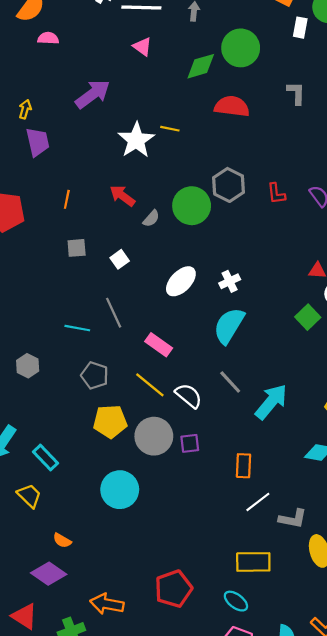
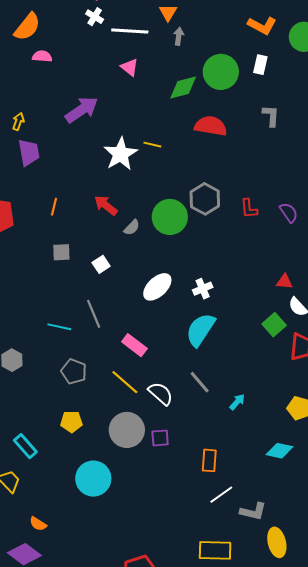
white rectangle: (300, 28) -> (260, 65), moved
cyan arrow: (271, 402) -> (237, 402), size x0.5
yellow pentagon: (110, 422) -> (71, 422), moved, size x0.7

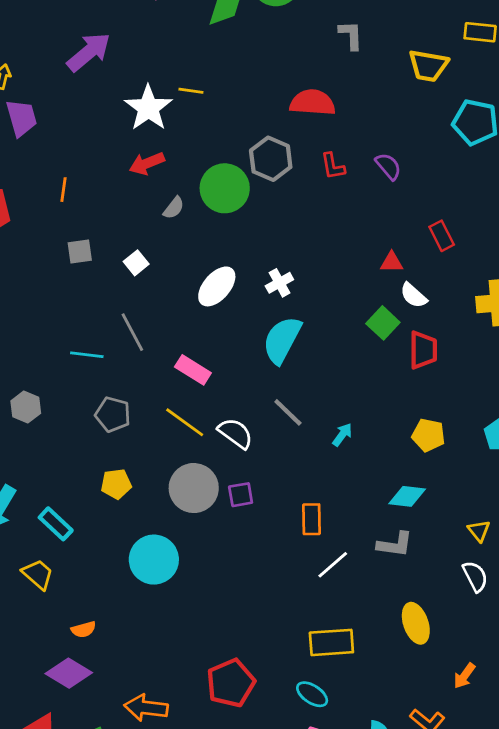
red semicircle: (211, 126) -> (313, 103), moved
red arrow: (106, 205) -> (147, 163), moved, turned -55
gray L-shape: (253, 512) -> (395, 544), moved
orange semicircle: (38, 524) -> (84, 629), turned -42

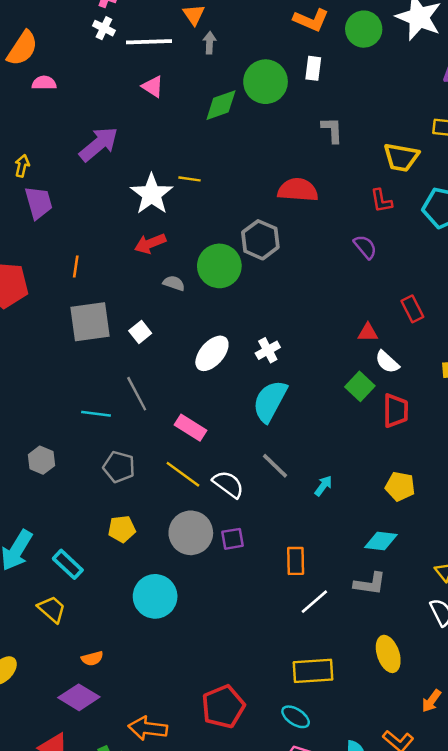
red L-shape: (333, 166) -> (381, 201), moved
gray semicircle: (174, 208) -> (174, 283), turned -110
gray square: (80, 252) -> (90, 322), size x1.8

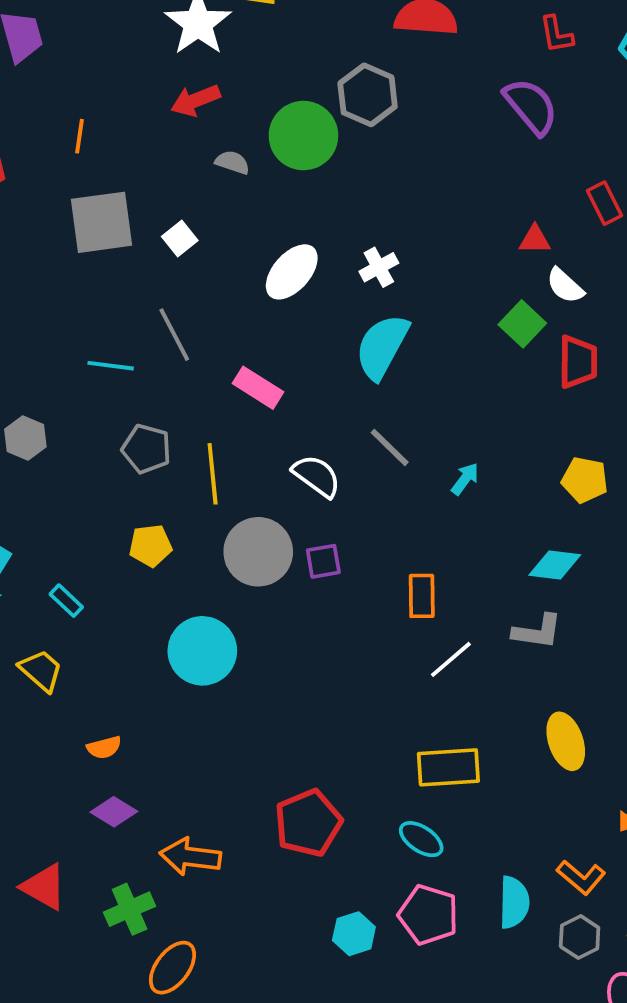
purple semicircle: (365, 247) -> (531, 106), size x1.5
yellow line: (183, 474) -> (213, 474), moved, turned 48
cyan rectangle: (68, 564) -> (66, 601), size x0.7
purple diamond: (79, 697) -> (114, 812), moved, size x0.7

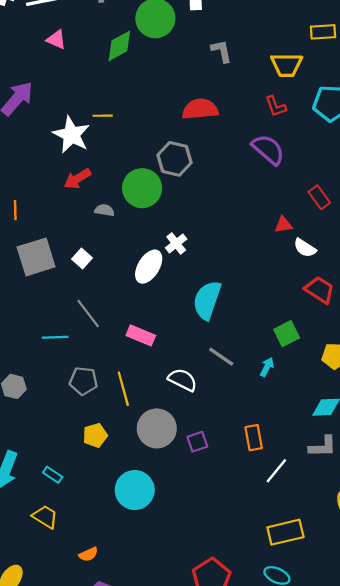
white cross: (379, 267) -> (176, 243), moved
green square: (522, 324) -> (287, 334), moved, turned 30
red trapezoid: (578, 362) -> (320, 290), turned -48
purple square: (323, 561) -> (197, 442), moved

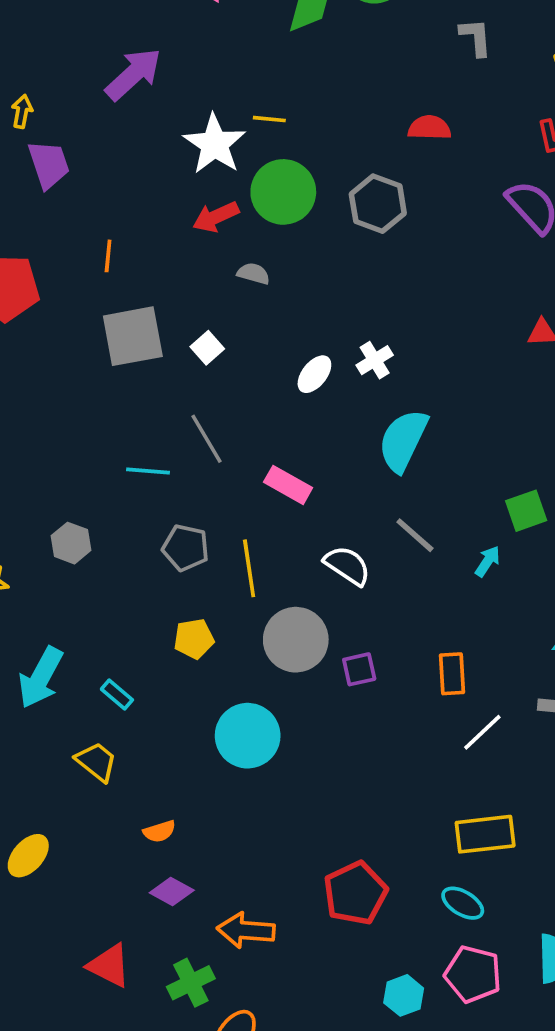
red semicircle: (200, 109) -> (429, 128), size x0.7
green circle: (142, 188) -> (283, 192), moved
white cross: (176, 243) -> (375, 360), moved
white ellipse: (149, 267) -> (314, 374), size x0.7

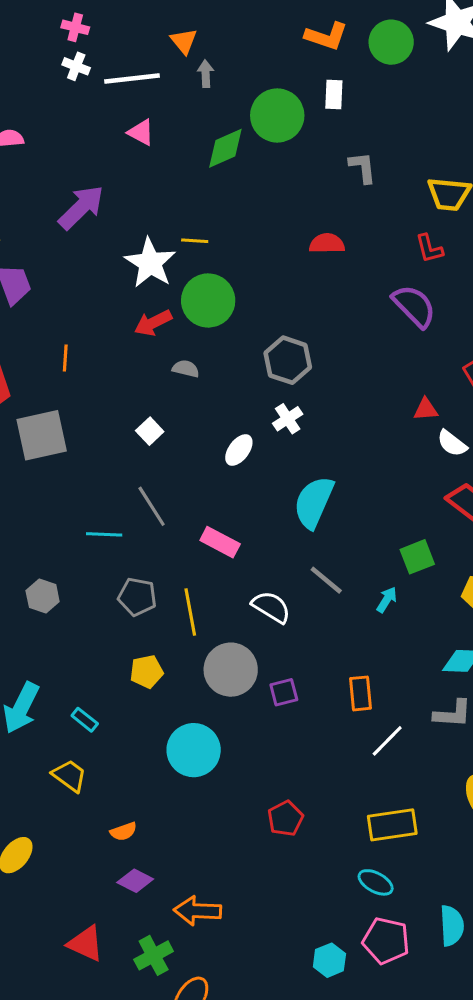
gray hexagon: (378, 204) -> (288, 360), moved
gray square: (133, 336) -> (42, 435), moved
white cross: (375, 360) -> (288, 419), moved
red pentagon: (355, 893) -> (285, 818), moved, size x0.7

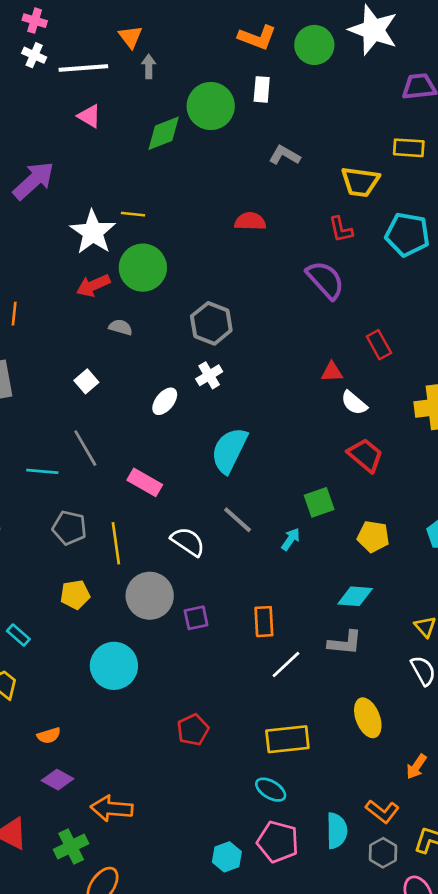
gray L-shape: (363, 167) -> (285, 155), turned -56

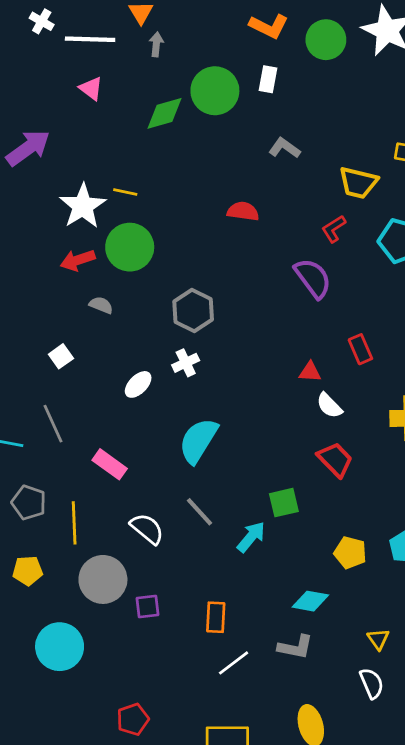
red L-shape: (341, 229) -> (334, 229), turned 64
yellow pentagon: (373, 537) -> (350, 553), moved
cyan arrow: (291, 539) -> (251, 537), size x1.4

